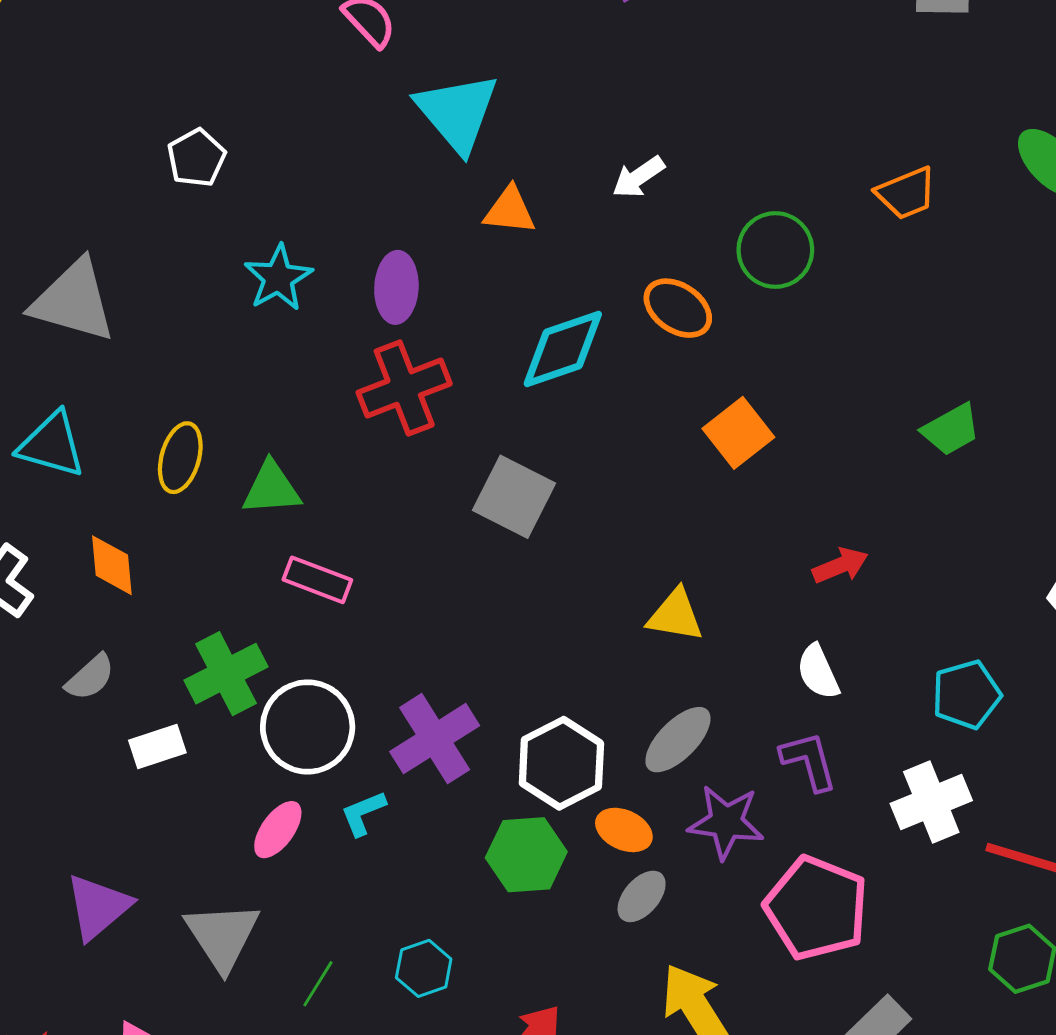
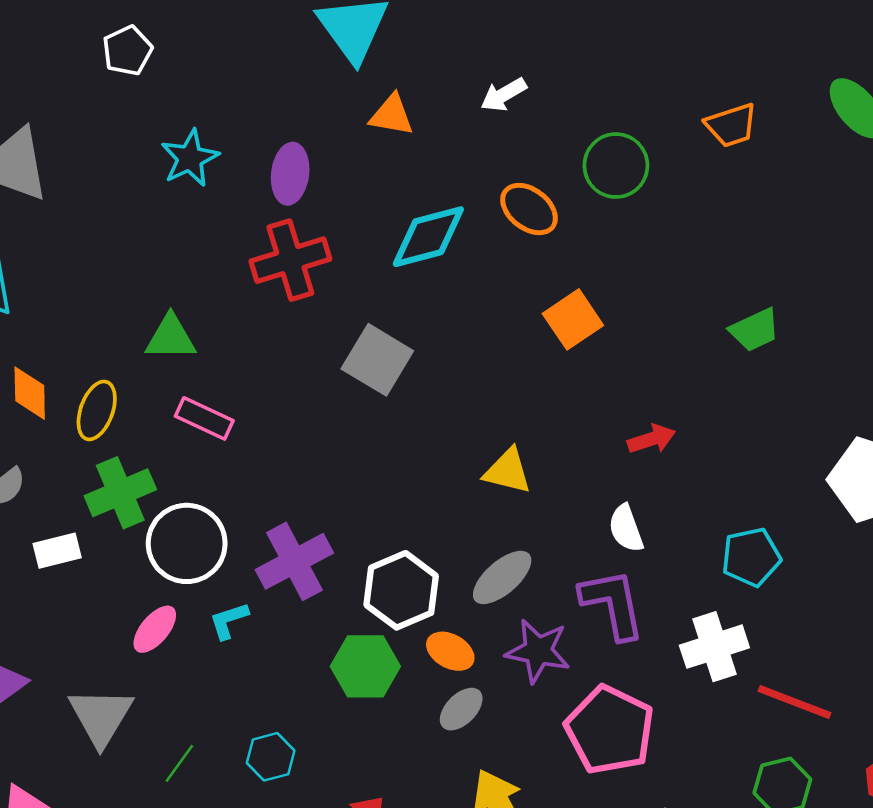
yellow ellipse: (180, 458) -> (97, 410), moved
purple L-shape: (809, 761) -> (612, 604), size x1.4

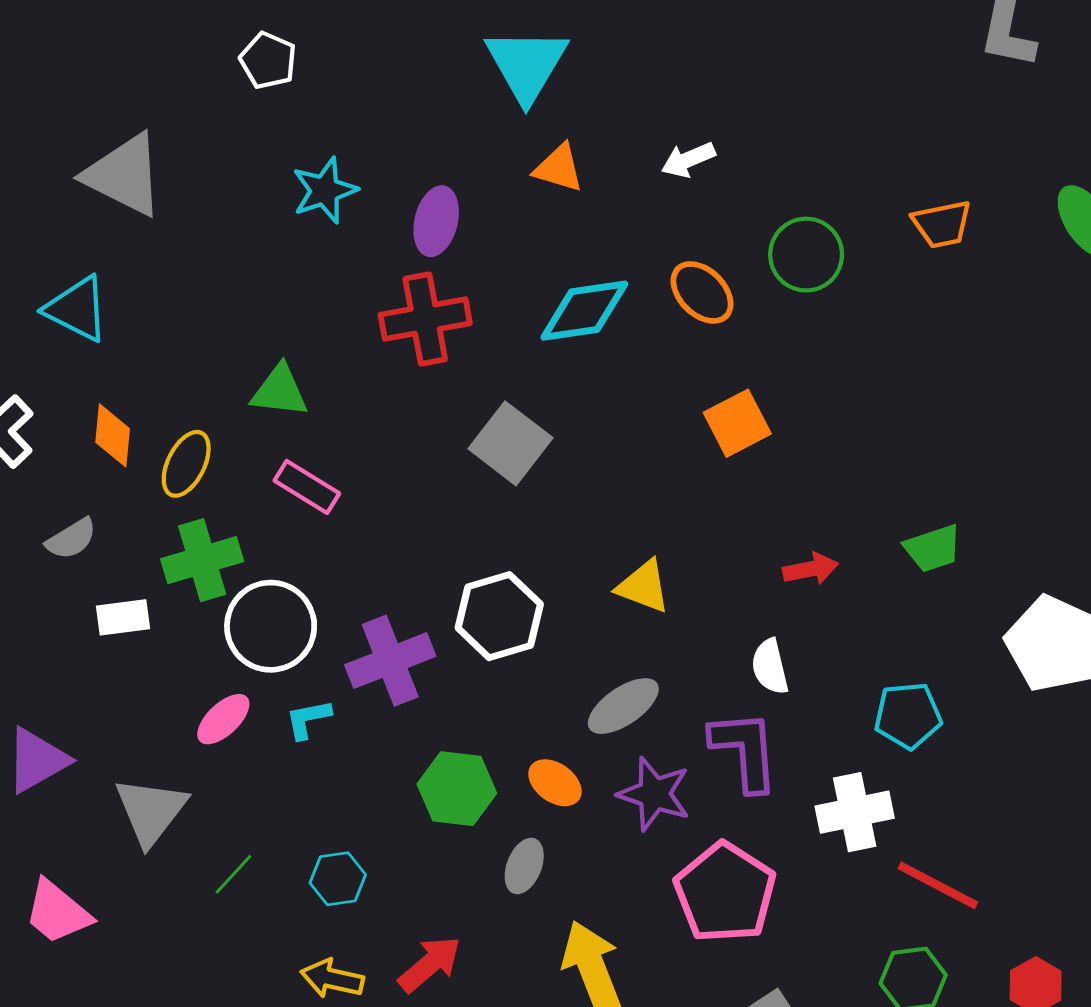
white pentagon: (127, 51) -> (268, 60), turned -30
green trapezoid: (755, 330) -> (933, 548), moved
white hexagon: (401, 590) -> (499, 616), moved
gray ellipse: (461, 709) -> (524, 866), moved, turned -30

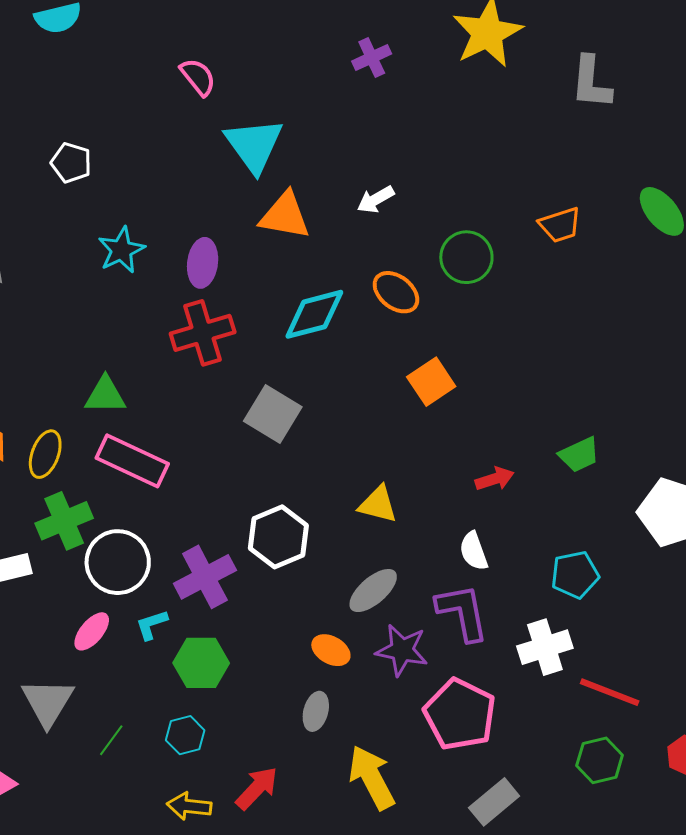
orange triangle: (559, 168) -> (285, 216), size x1.4
pink rectangle: (307, 487) -> (132, 461), size x1.5
green hexagon: (457, 789) -> (201, 663), moved

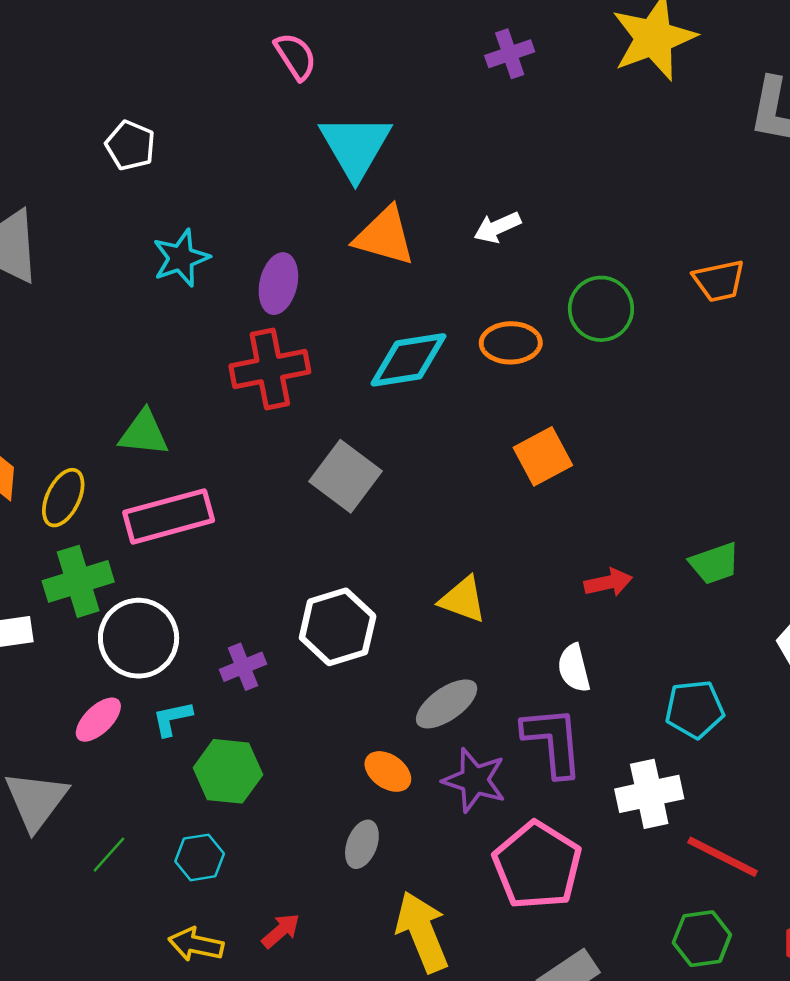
orange ellipse: (396, 292) -> (511, 343), turned -45
pink rectangle: (132, 461) -> (169, 516), turned -46
purple cross: (205, 577) -> (243, 667), size x0.6
red arrow: (257, 788) -> (281, 931), size x0.7

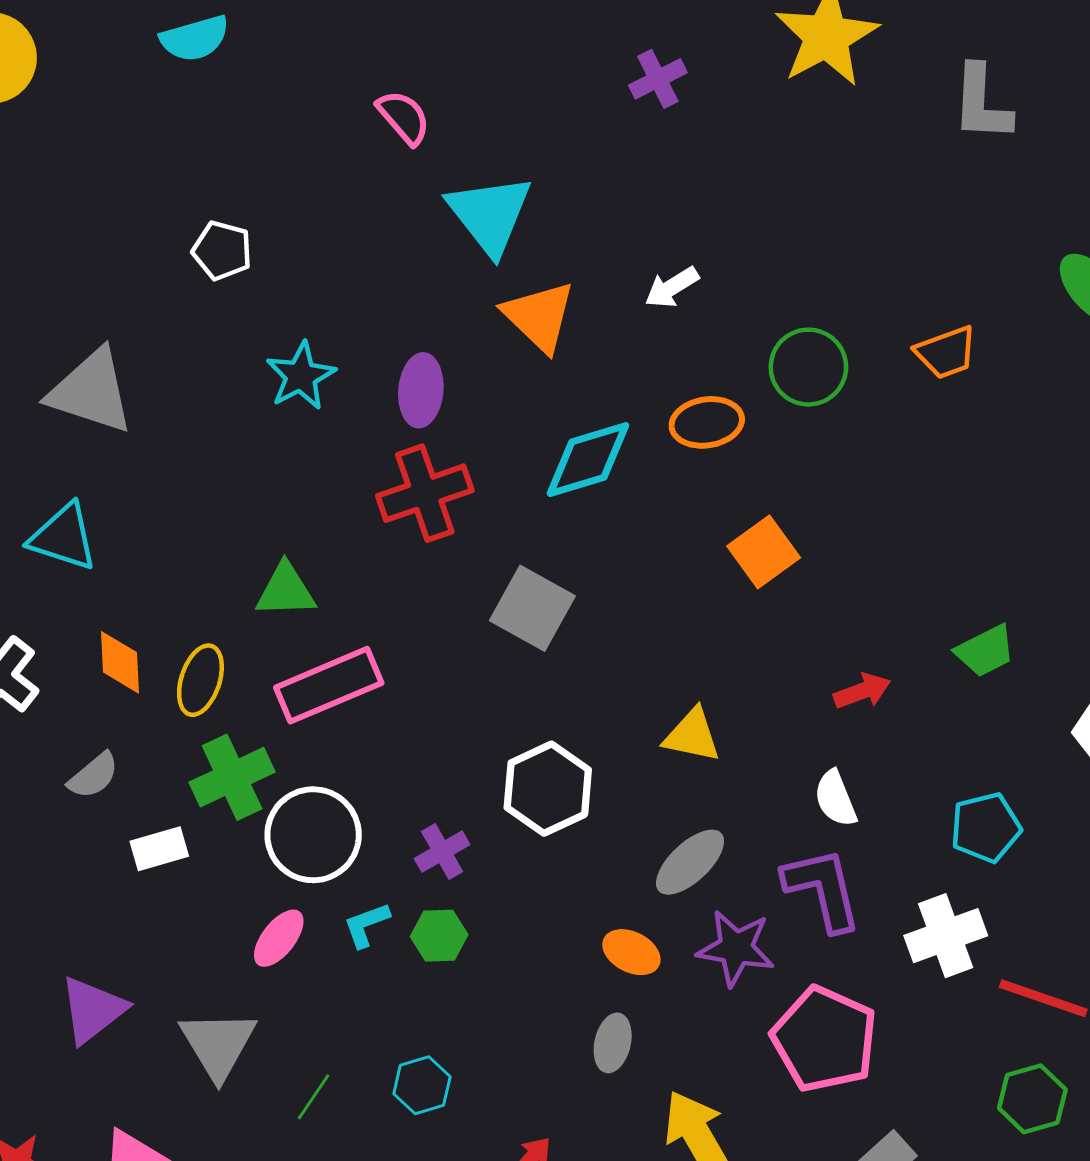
orange triangle: (385, 236) -> (539, 316), turned 36
orange trapezoid: (719, 281) -> (946, 352), moved
green hexagon: (228, 771) -> (439, 936), moved, size x0.7

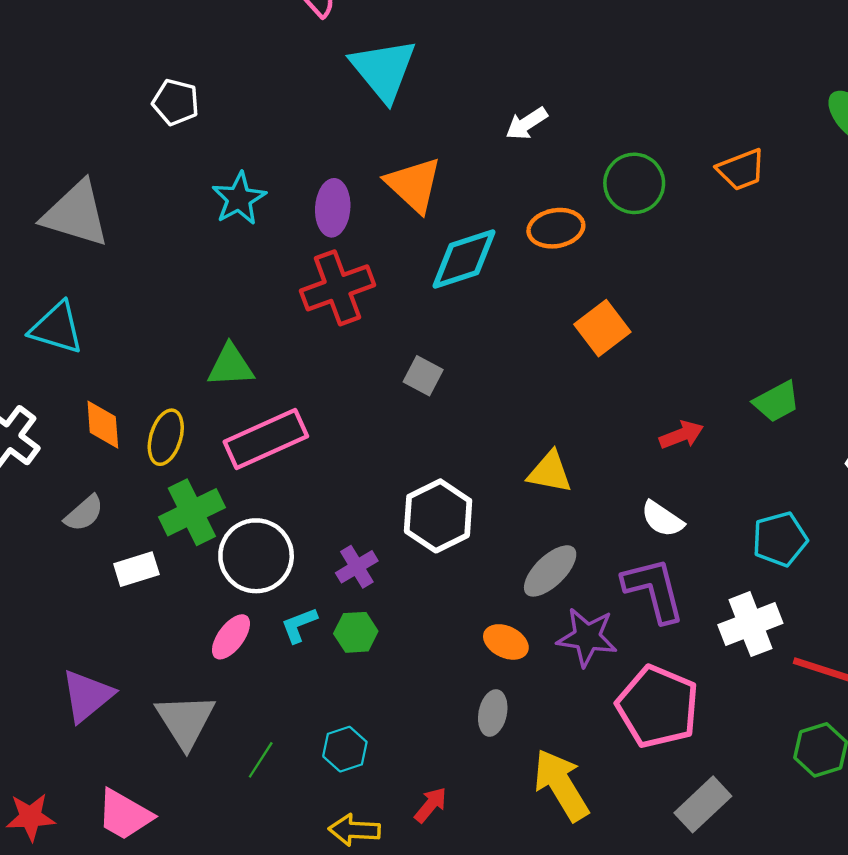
orange triangle: (539, 316) -> (414, 185), moved
gray square: (532, 608) -> (423, 376), size x0.6
white semicircle: (835, 799) -> (662, 519), turned -33

